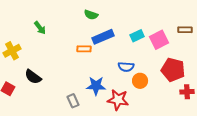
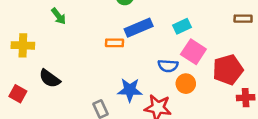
pink square: (159, 40) -> (193, 52), moved, turned -30
yellow cross: (12, 51) -> (23, 45), turned 30
red pentagon: (173, 70) -> (228, 70), turned -30

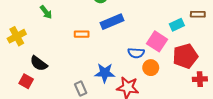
cyan rectangle: (182, 26) -> (177, 25), moved
orange rectangle: (115, 43) -> (82, 34), moved
yellow cross: (23, 45) -> (17, 36), turned -30
red square: (18, 94) -> (26, 81), moved

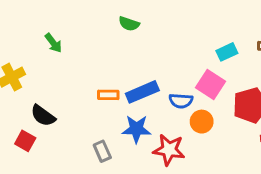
blue rectangle: (112, 22) -> (142, 92), moved
cyan rectangle: (177, 25) -> (227, 52), moved
orange rectangle: (82, 34) -> (108, 95), moved

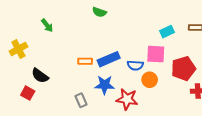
pink square: (211, 85) -> (156, 54), turned -30

